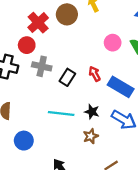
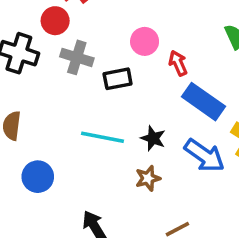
pink circle: (113, 43) -> (145, 41), moved
red arrow: (95, 74) -> (178, 63), moved
black rectangle: (67, 77) -> (118, 79), turned 42

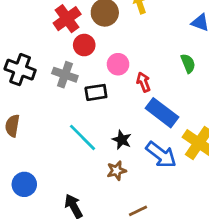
red circle: (55, 21) -> (84, 45), moved
cyan line: (103, 137) -> (83, 137), turned 32
blue circle: (38, 177) -> (24, 184), moved

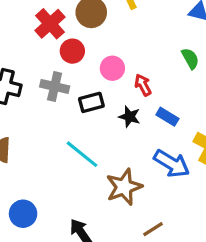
blue rectangle: (162, 113) -> (167, 117), size x0.6
black star: (122, 140) -> (130, 117), moved
brown star: (117, 171) -> (124, 187), size x1.6

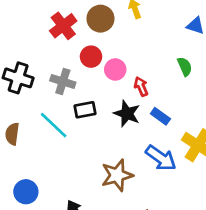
red circle: (72, 51) -> (91, 57), moved
black rectangle: (91, 102) -> (85, 110), moved
black star: (130, 117) -> (127, 114), size x1.4
cyan line: (82, 154) -> (54, 125), moved

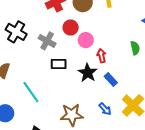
cyan line: (54, 125) -> (31, 92), moved
blue arrow: (161, 158) -> (105, 109), size x0.6

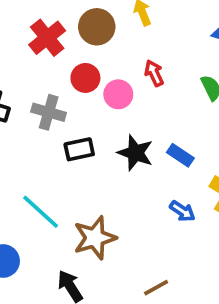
red arrow: (101, 56) -> (154, 73), moved
brown star: (72, 115) -> (95, 238), moved

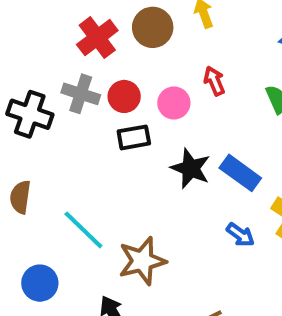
red circle: (85, 78) -> (124, 96), moved
gray cross: (49, 112) -> (81, 94), moved
black rectangle: (79, 149) -> (134, 137), moved
blue rectangle: (180, 155) -> (240, 173), size x1.4

